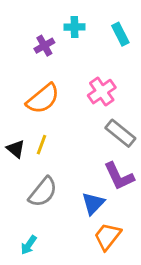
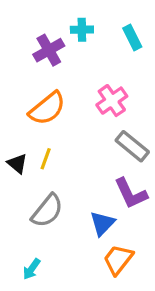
purple cross: (44, 46) -> (49, 50), size x1.4

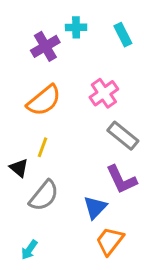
black triangle: (17, 164) -> (19, 168), moved

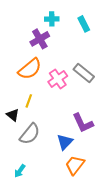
purple cross: (45, 46) -> (40, 39), moved
pink cross: (104, 93) -> (58, 79), moved
gray rectangle: (123, 136) -> (84, 73), moved

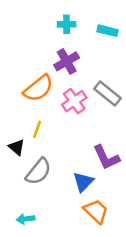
cyan rectangle: (84, 24) -> (108, 31), turned -49
purple cross: (40, 39) -> (67, 61), moved
orange trapezoid: (75, 165) -> (96, 211), turned 95
cyan arrow: (20, 171) -> (26, 219), turned 48

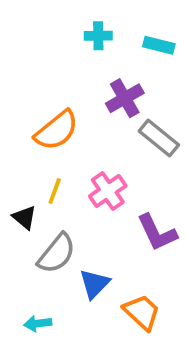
purple cross: (67, 61) -> (125, 98), moved
pink cross: (74, 101) -> (108, 191), moved
blue triangle: (83, 182) -> (94, 284), moved

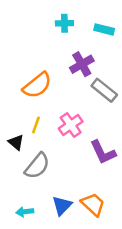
blue triangle: (94, 284) -> (62, 206), moved

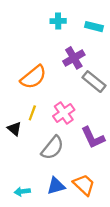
gray semicircle: (37, 166) -> (53, 148), moved
blue triangle: (62, 206) -> (56, 186), turned 30

